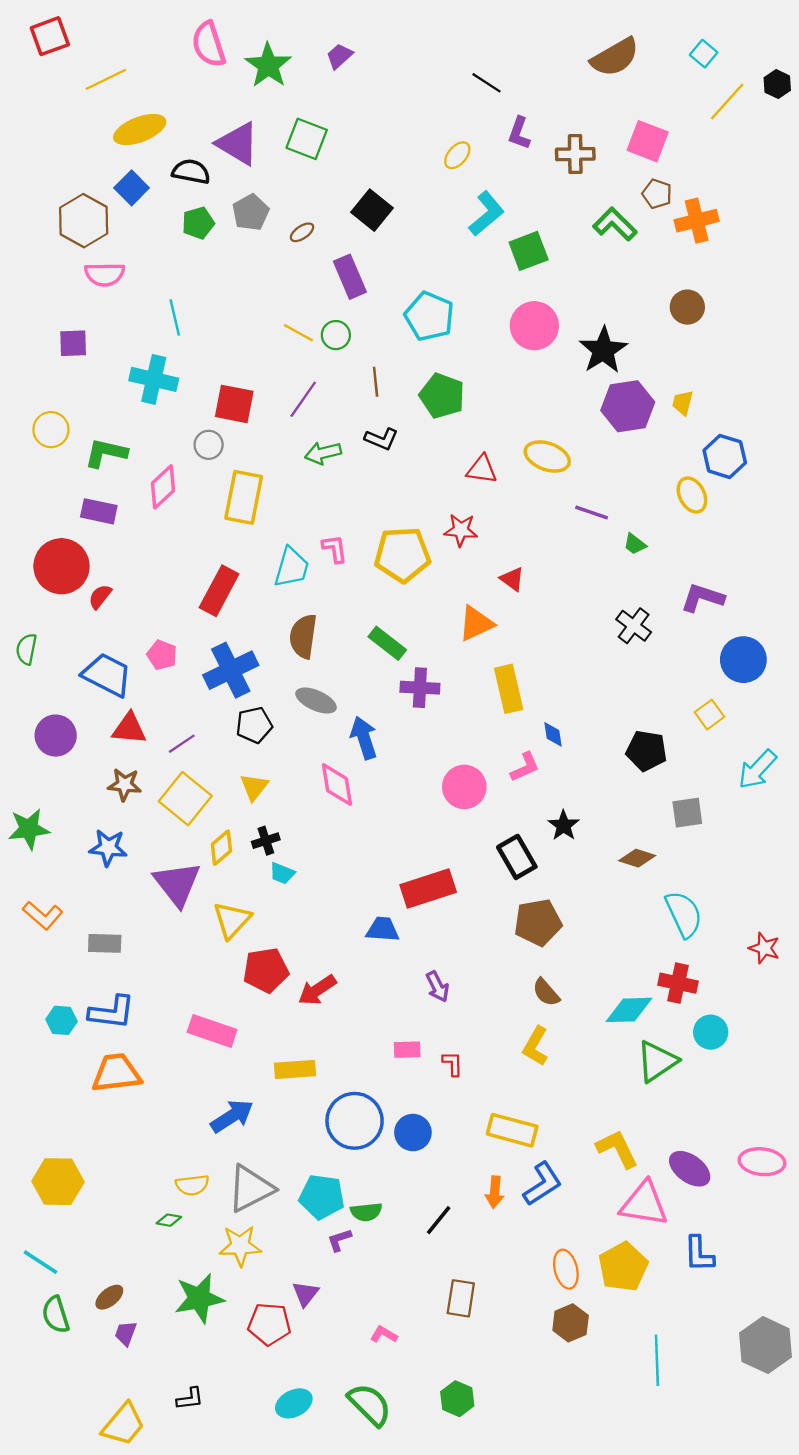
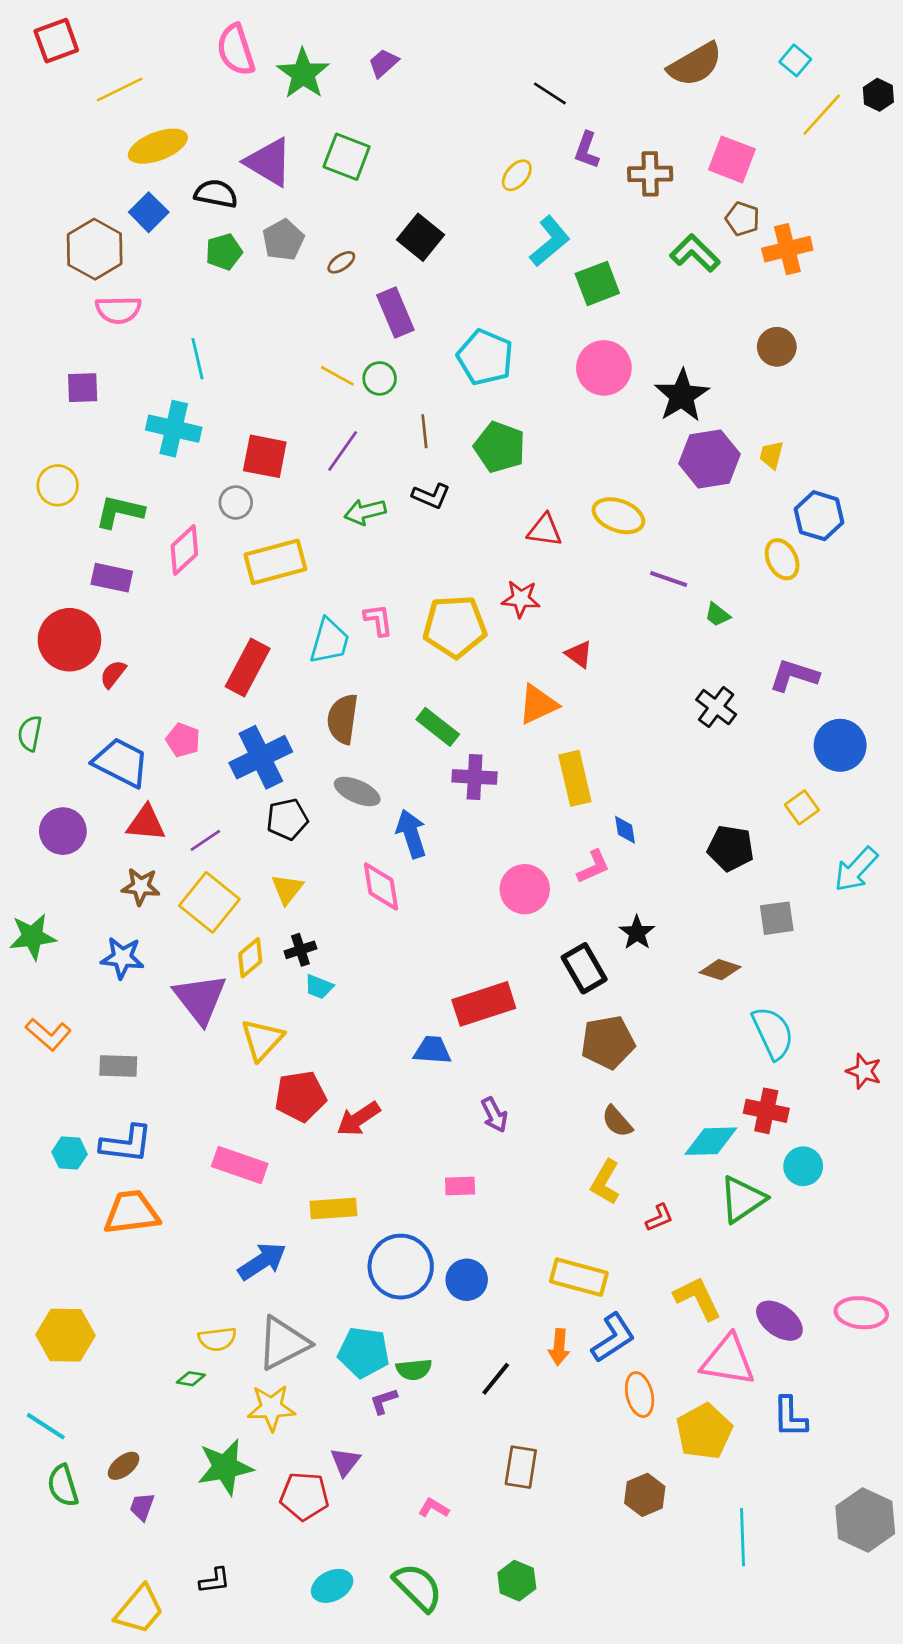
yellow rectangle: (244, 497) -> (275, 562), turned 64
red L-shape: (453, 1064) -> (659, 1218), moved, turned 68
orange ellipse: (566, 1269) -> (640, 1395), moved

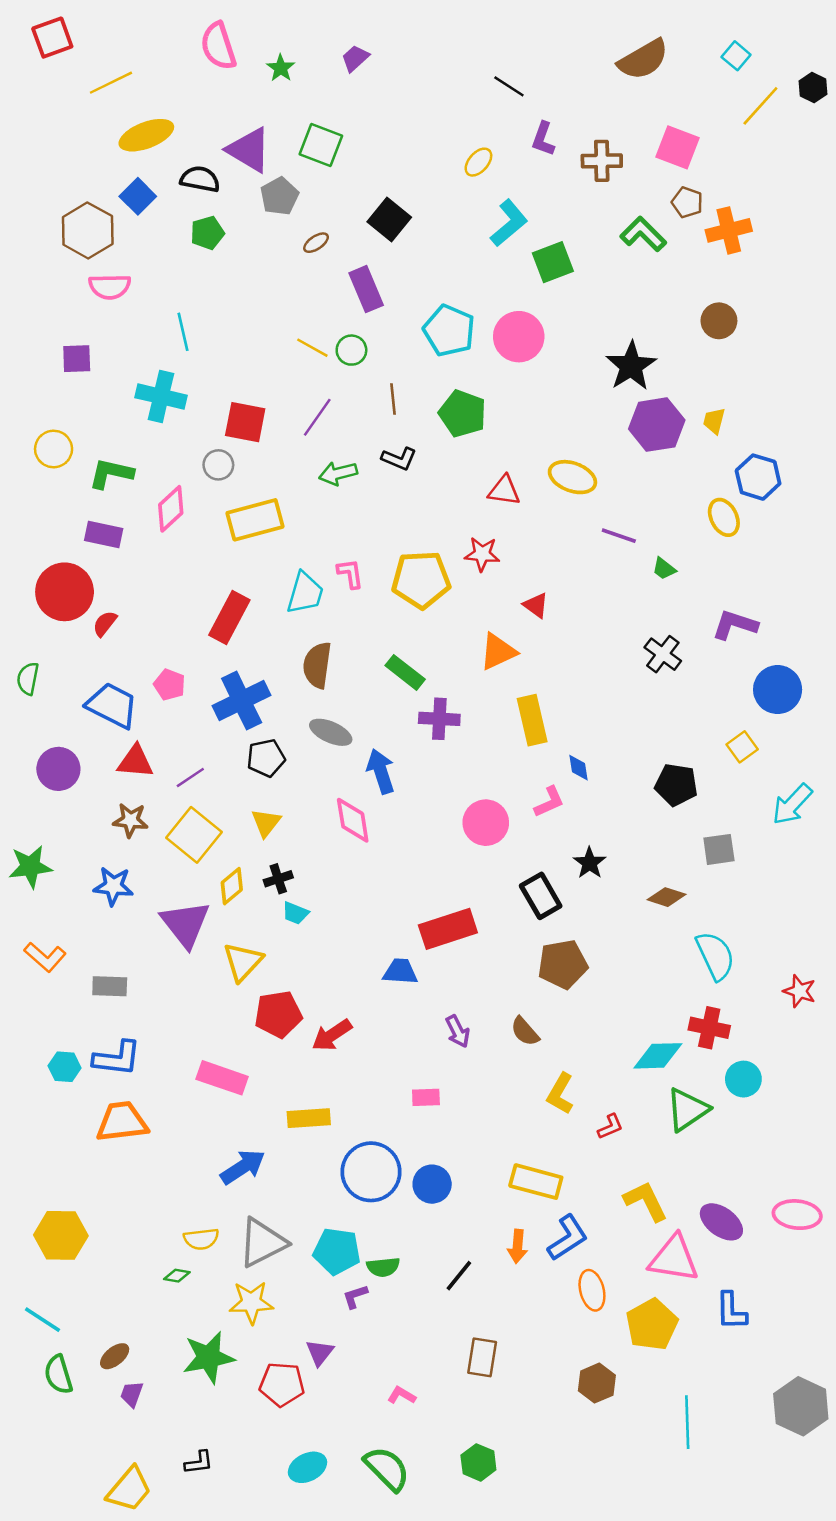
green star: (303, 74) -> (281, 68), size x0.6
gray pentagon: (283, 240) -> (279, 196), moved
pink circle: (604, 368) -> (519, 337), moved
brown semicircle: (617, 1121) -> (525, 1031), moved

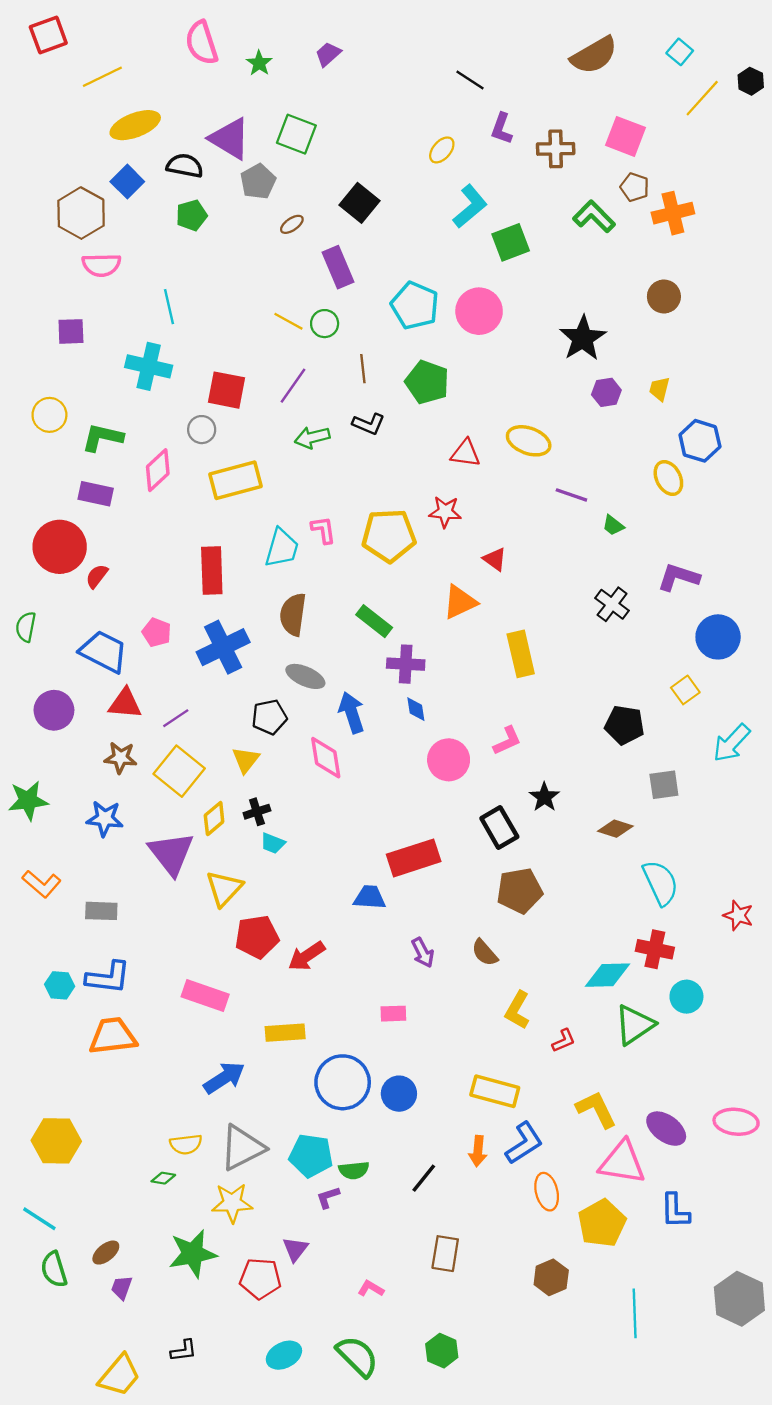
purple hexagon: (657, 425) -> (606, 392), size x0.6
red rectangle: (229, 617) -> (212, 570), turned -30
yellow rectangle: (532, 720) -> (521, 654), moved
black pentagon: (266, 758) -> (269, 717), moved
blue diamond: (579, 768) -> (416, 709), moved

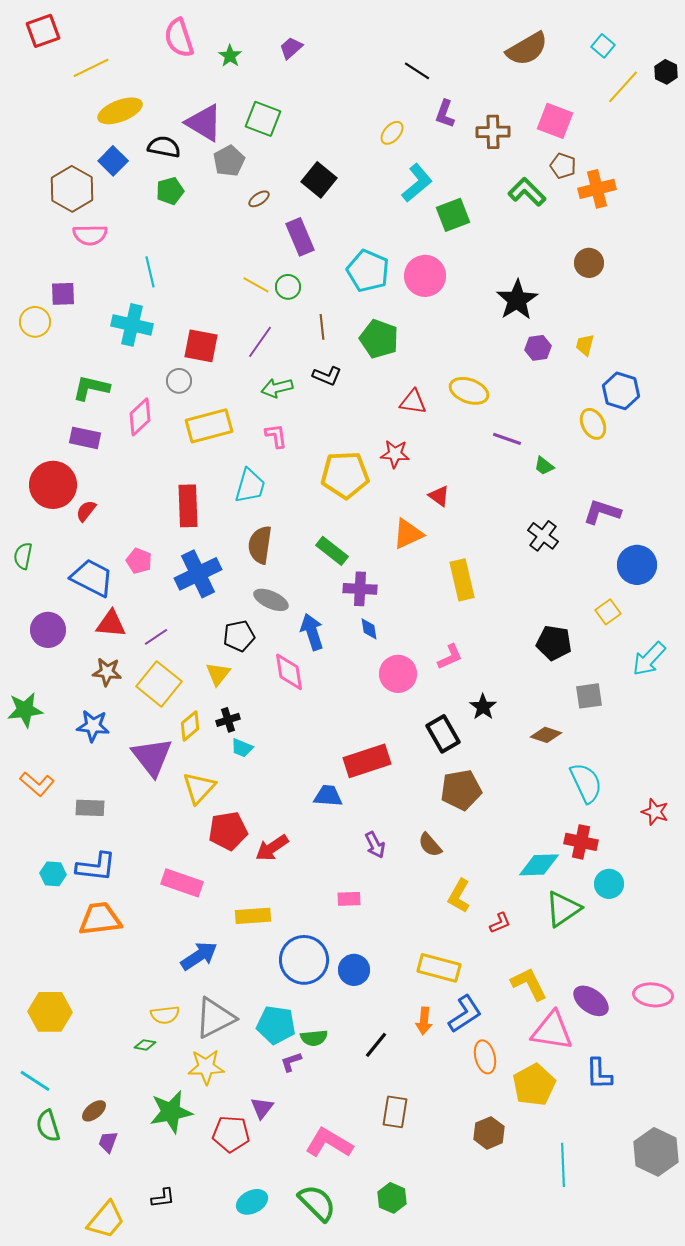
yellow circle: (49, 415) -> (35, 322), moved
pink L-shape: (323, 530) -> (276, 436), moved
pink L-shape: (371, 1289) -> (329, 1143), size x2.0

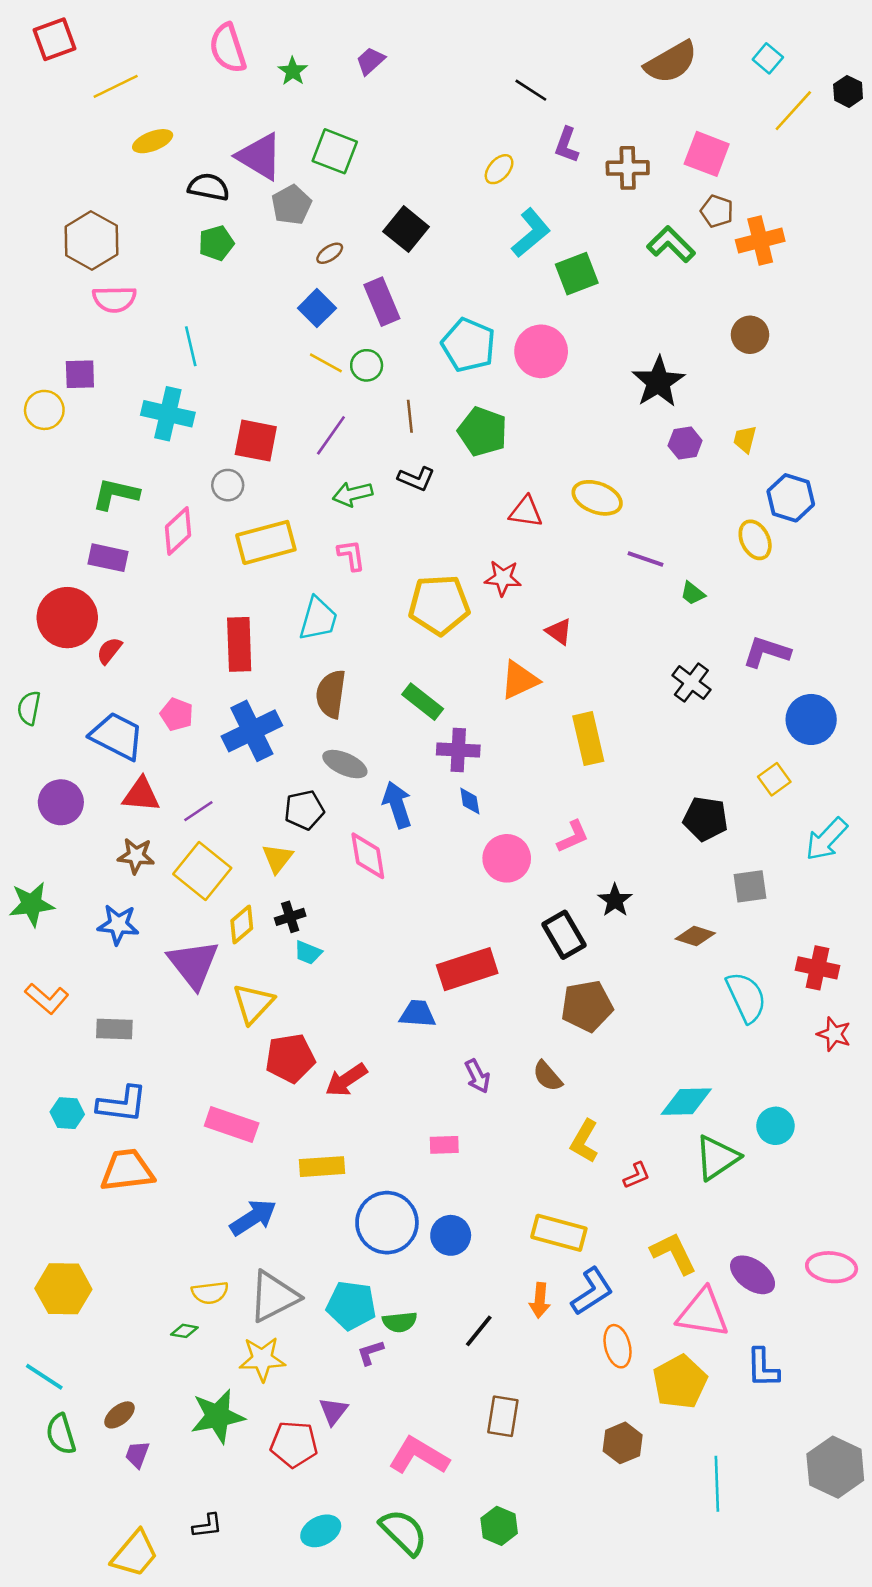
yellow ellipse: (120, 111) -> (153, 141), size x0.7
blue square: (113, 161) -> (317, 308), moved
red cross: (581, 842) -> (818, 968), moved

